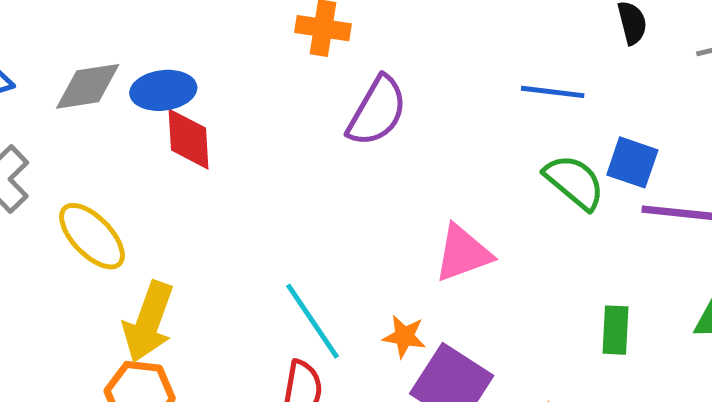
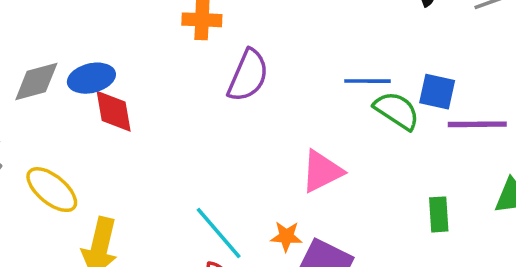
blue line: (553, 92) -> (367, 81), moved

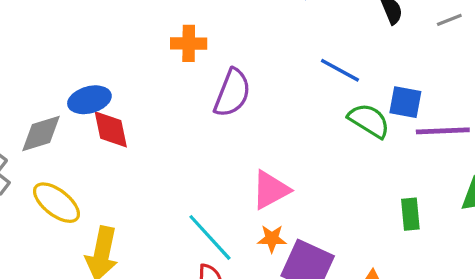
gray diamond: (36, 81) -> (41, 134), moved
blue line: (367, 81) -> (340, 70), moved, turned 30
pink triangle: (322, 171) -> (271, 190), moved

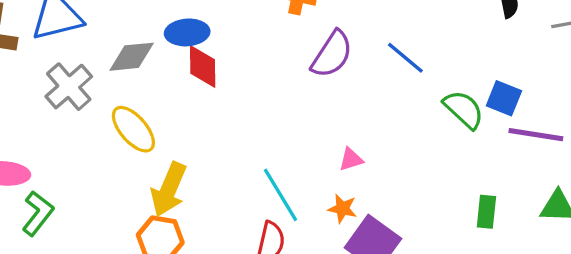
blue line: (340, 70) -> (405, 58), moved
pink triangle: (271, 190) -> (351, 159), size x0.6

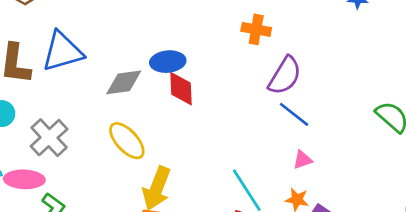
blue line: (405, 58) -> (294, 114), moved
gray cross: (69, 87) -> (49, 138), moved

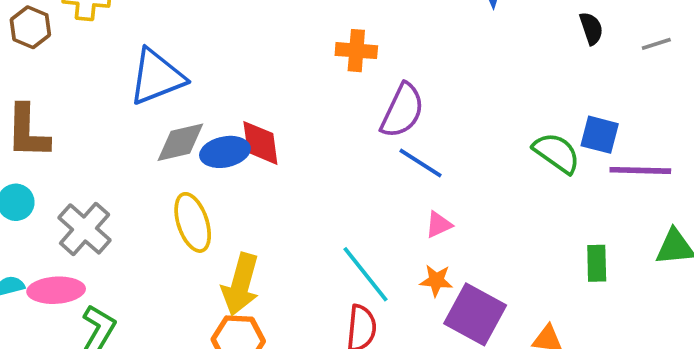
blue triangle: (62, 51) -> (157, 77), moved
blue ellipse: (168, 62) -> (225, 152), moved
yellow ellipse: (127, 141) -> (193, 222), turned 30

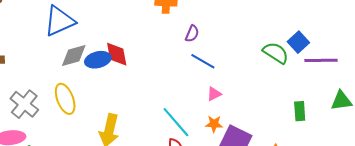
purple semicircle: (402, 111) -> (192, 34), size x0.6
blue square: (600, 135) -> (298, 42), turned 35
yellow ellipse: (193, 222) -> (65, 99), moved

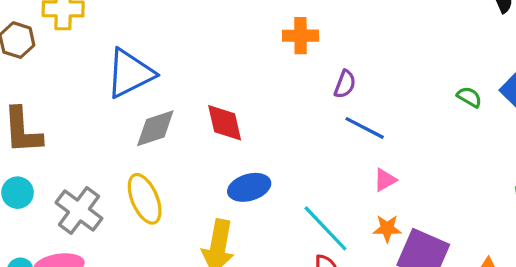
green semicircle: (276, 53) -> (469, 97), moved, size x0.6
blue ellipse: (98, 60) -> (249, 187), moved

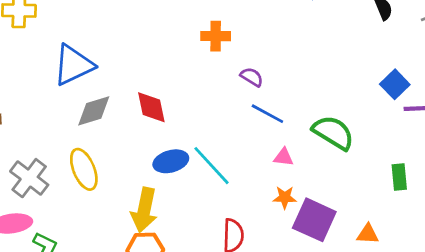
purple semicircle: (345, 84) -> (252, 77), turned -80
green semicircle: (469, 97) -> (333, 133), moved, size x2.0
pink triangle: (385, 180) -> (284, 157), turned 35
cyan line: (325, 228) -> (211, 166), moved

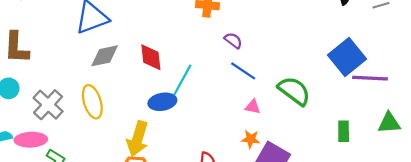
blue square: (395, 84) -> (347, 57), size x1.6
cyan line: (211, 166) -> (181, 82), moved, turned 66

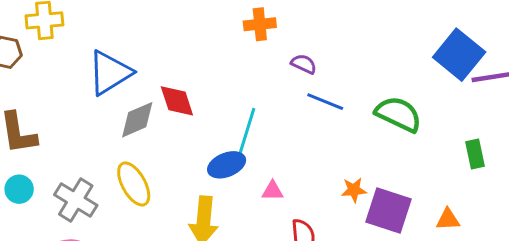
red diamond: (151, 57) -> (177, 101), moved
pink triangle: (253, 107) -> (273, 191), moved

